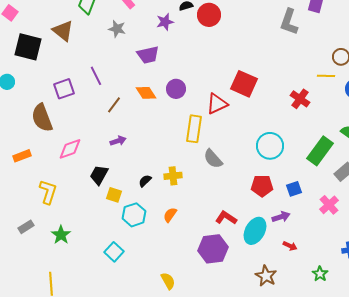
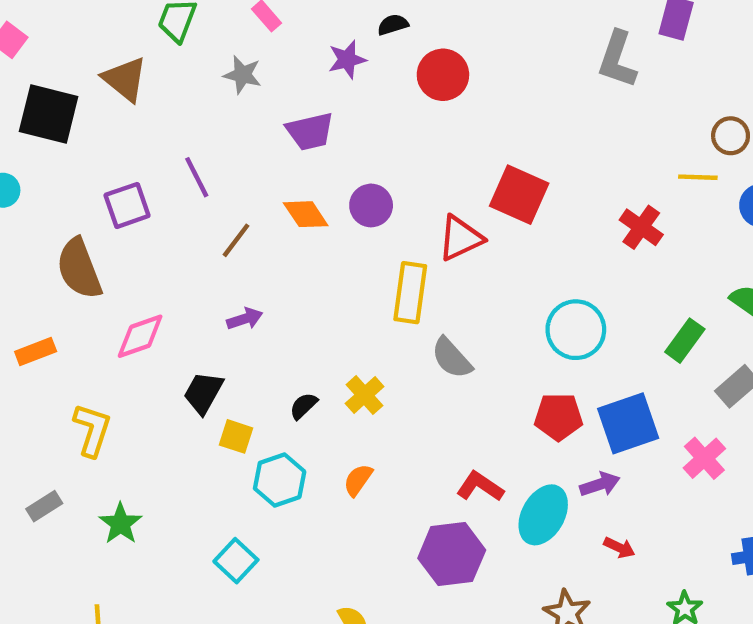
red circle: (209, 15) -> (443, 75), moved
green rectangle: (320, 151) -> (685, 341), size x0.7
yellow cross: (173, 176) -> (365, 395), turned -36
blue square: (294, 189) -> (628, 423), size x1.8

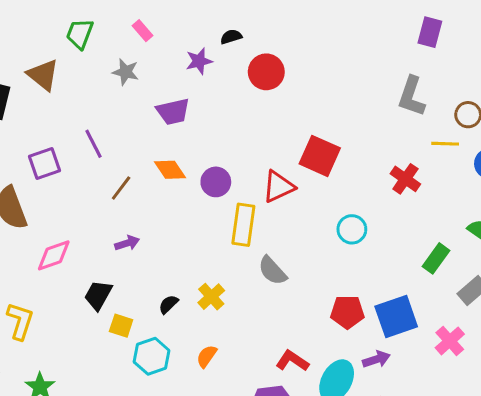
gray L-shape: (617, 60) -> (412, 96), moved
purple circle: (371, 205) -> (216, 182), moved
cyan circle: (576, 330) -> (352, 229), moved, size x0.7

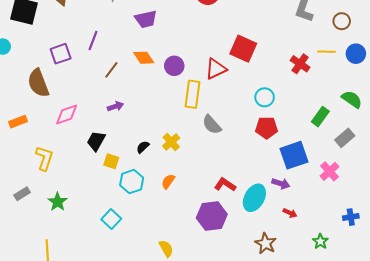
purple line: (93, 144) -> (93, 40), turned 48
yellow line: (445, 144) -> (326, 52), moved
red pentagon: (347, 312) -> (267, 128), moved
purple arrow: (376, 359) -> (281, 184), turned 36

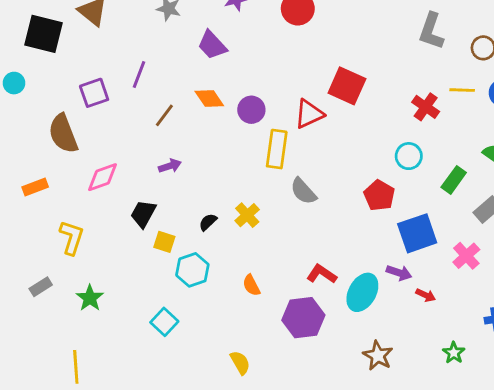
purple trapezoid: (146, 19) -> (212, 45), turned 60
cyan circle: (265, 97) -> (409, 156), moved
red pentagon: (267, 128) -> (379, 195), turned 30
orange semicircle: (168, 182) -> (251, 285), moved, turned -63
red arrow: (290, 213) -> (426, 295), moved

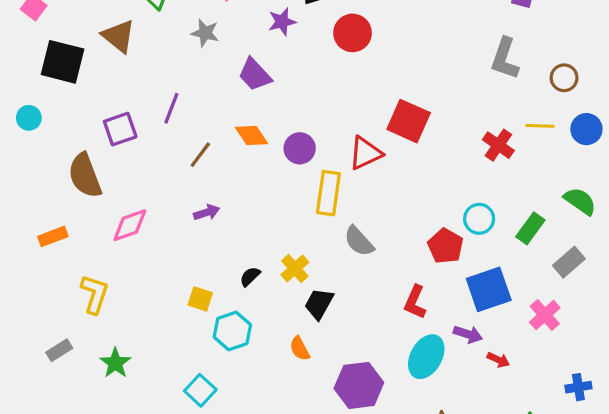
cyan circle: (409, 156) -> (479, 219), moved
black trapezoid: (143, 214) -> (319, 304), moved
red L-shape: (322, 274) -> (415, 302), moved, turned -100

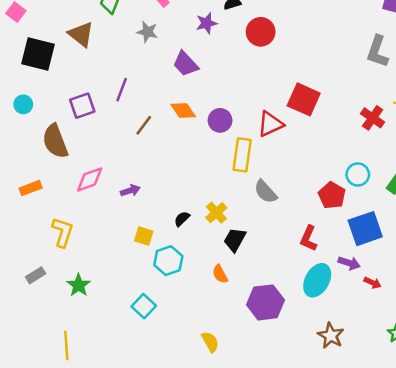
cyan circle: (29, 118) -> (23, 104), moved
purple arrow: (207, 212) -> (130, 190), moved

